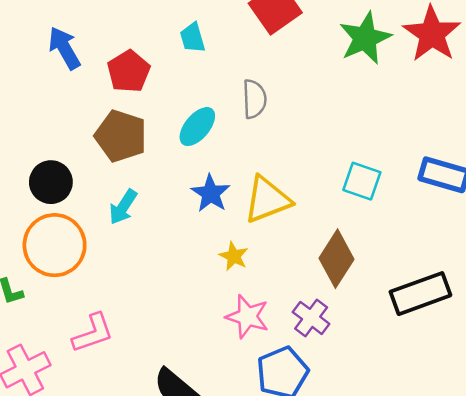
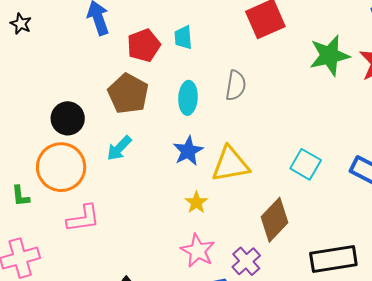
cyan trapezoid: (193, 38) -> (183, 38), moved
cyan ellipse: (197, 127) -> (188, 98), turned -48
pink L-shape: (93, 333) -> (83, 218), moved

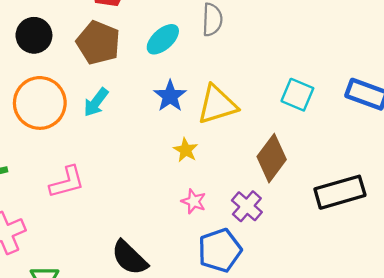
cyan ellipse: (188, 98) -> (163, 39), turned 52
black circle: (68, 118) -> (34, 35), moved
orange circle: (61, 167) -> (40, 103), moved
pink star: (198, 251) -> (194, 201), size x0.7

